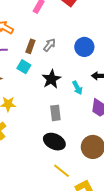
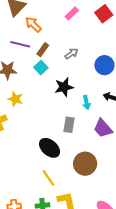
brown rectangle: (30, 46) -> (43, 50), moved
gray rectangle: (55, 113) -> (69, 125), moved

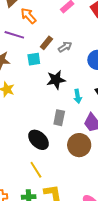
brown rectangle: (43, 50) -> (46, 43), moved
cyan square: (41, 68) -> (34, 59), turned 32
brown circle: (85, 164) -> (79, 145), moved

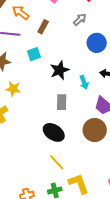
brown rectangle: (46, 43) -> (43, 27), moved
gray arrow: (65, 47) -> (80, 19), moved
gray rectangle: (59, 118) -> (62, 102), moved

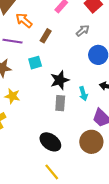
gray rectangle: (62, 102) -> (60, 103), moved

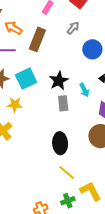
brown rectangle: (46, 36) -> (37, 39), size x1.6
cyan square: (35, 63) -> (26, 79), moved, size x1.5
black ellipse: (50, 142) -> (60, 143), turned 60

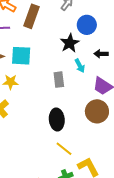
cyan square: (26, 79) -> (21, 56), turned 30
black star: (59, 81) -> (70, 43), moved

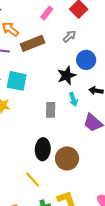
brown rectangle: (31, 16) -> (33, 43), turned 40
brown circle: (97, 111) -> (67, 158), moved
yellow line: (64, 149) -> (33, 180), moved

